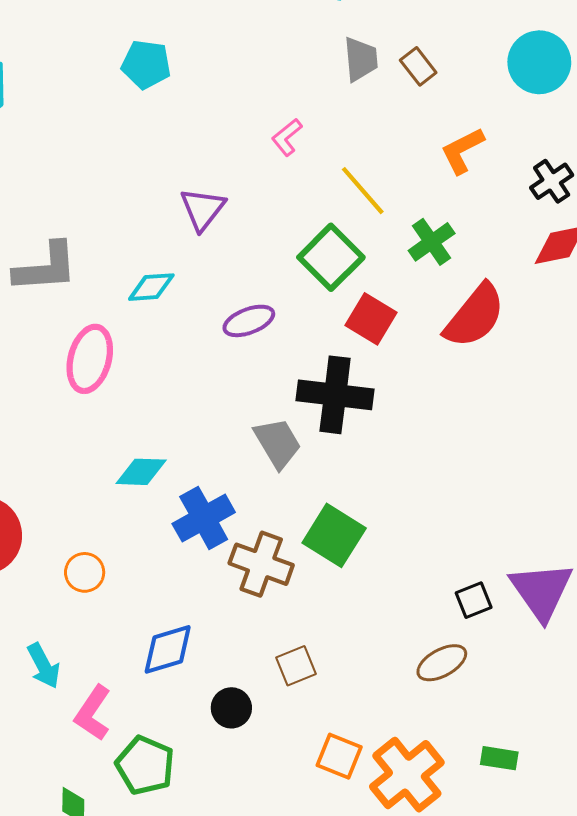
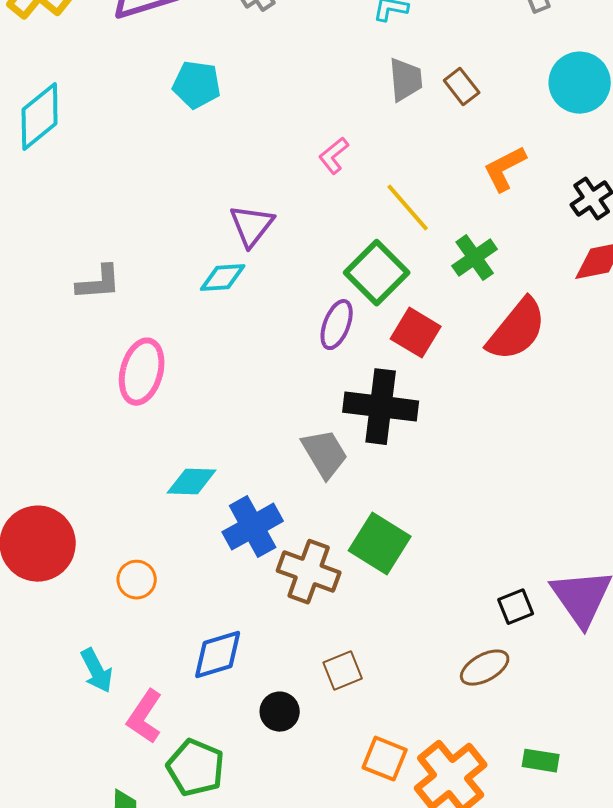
gray L-shape: (46, 268) -> (99, 283), size x0.7
cyan diamond: (151, 287) -> (223, 278), moved
purple ellipse: (249, 321) -> (337, 325), moved, turned -48

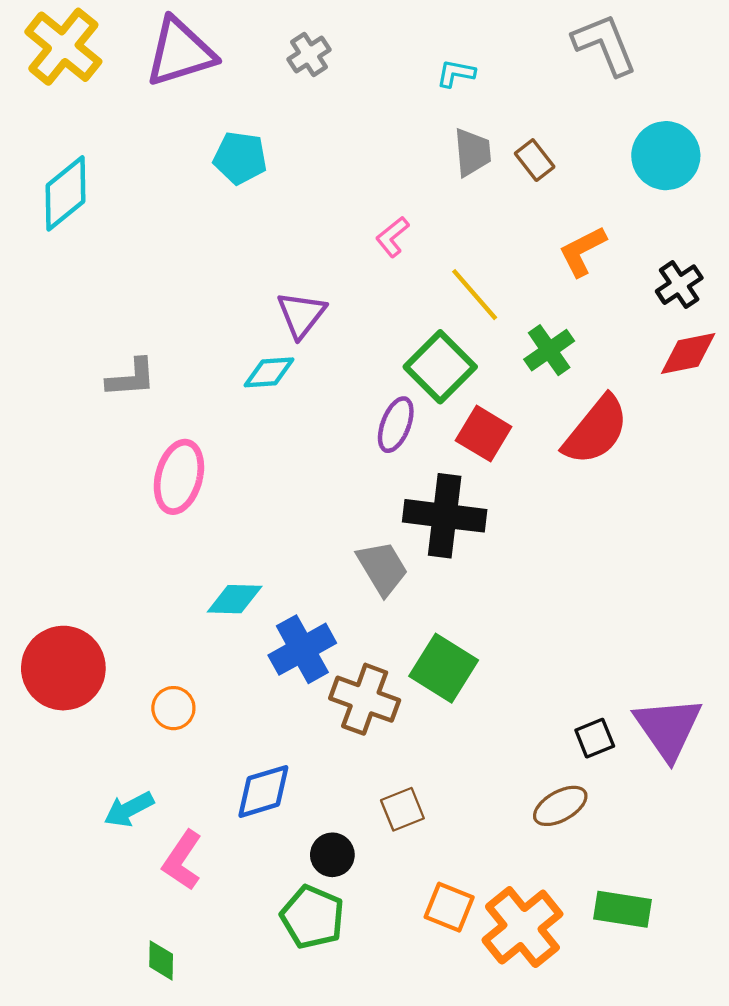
cyan arrow: (97, 671) -> (129, 809), turned 90
green rectangle: (541, 761) -> (622, 909), size x1.4
green pentagon: (196, 768) -> (312, 917), moved

